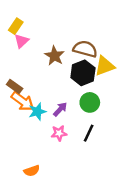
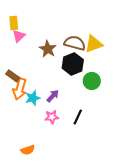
yellow rectangle: (16, 26) -> (14, 23), turned -40
yellow triangle: (105, 66) -> (94, 44), moved
orange arrow: (23, 101) -> (20, 89), turned 70
green circle: (90, 102) -> (92, 81), moved

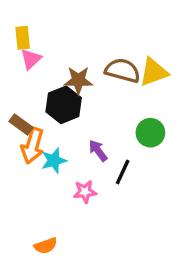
brown star: (48, 49) -> (78, 80), turned -30
black hexagon: (73, 64) -> (64, 105), moved
purple arrow: (53, 96) -> (98, 151), moved, turned -80
black line: (78, 117) -> (123, 172), moved

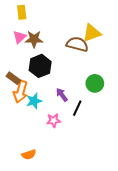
yellow rectangle: (23, 38) -> (22, 12), moved
yellow triangle: (154, 72) -> (92, 33), moved
brown star: (78, 80) -> (34, 39), moved

